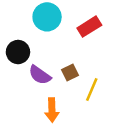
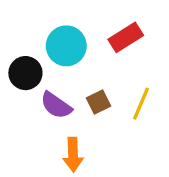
cyan circle: (47, 17) -> (66, 46), moved
yellow line: (92, 90) -> (141, 104), moved

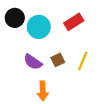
black circle: (25, 73) -> (15, 18), moved

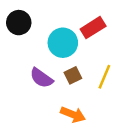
cyan circle: (39, 27) -> (63, 43), moved
orange arrow: (43, 91) -> (73, 115), moved, turned -66

